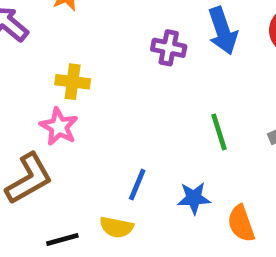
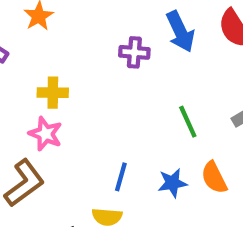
orange semicircle: (241, 223) -> (214, 178), moved

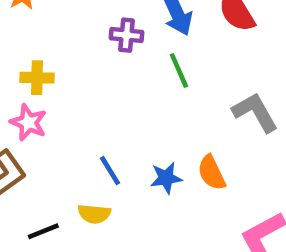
green line: (188, 122) -> (179, 70), moved
blue line: (121, 177) -> (110, 171), turned -48

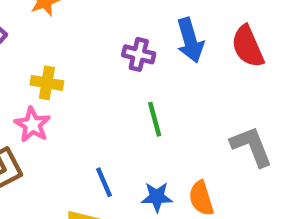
green line: (179, 70) -> (155, 119), moved

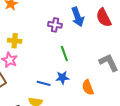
blue line: (104, 182) -> (44, 83), turned -48
blue star: (157, 197) -> (62, 78), moved

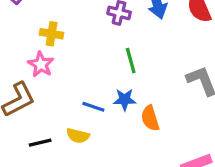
orange semicircle: (88, 87) -> (150, 118), moved

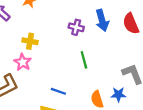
blue star: (125, 100) -> (118, 95), moved

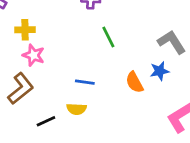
yellow cross: (30, 41) -> (25, 30), moved

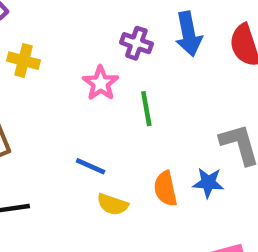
pink star: (34, 55) -> (101, 83), moved
yellow semicircle: (77, 109) -> (113, 204), moved

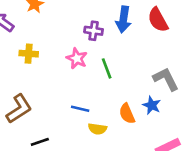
blue arrow: (189, 34) -> (123, 19), turned 30
blue star: (208, 183) -> (152, 105), turned 30

